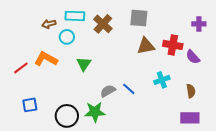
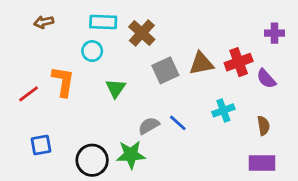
gray square: (139, 18) -> (165, 70), moved, turned -30
brown arrow: (49, 24) -> (44, 22), moved
red cross: (173, 45) -> (239, 62), turned -30
orange L-shape: (46, 59) -> (63, 81), turned 70

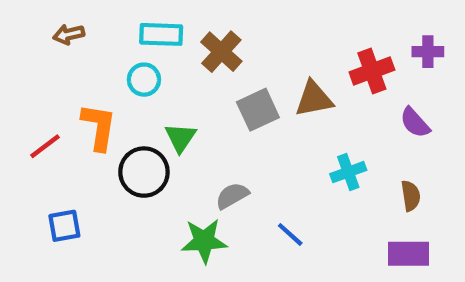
red cross: (239, 62) -> (372, 71), moved
blue line: (178, 123) -> (290, 234), moved
black circle: (92, 160) -> (144, 172), moved

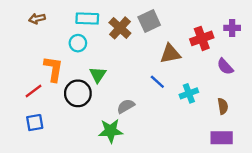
gray square: (258, 110) -> (149, 21), moved
red line: (45, 146) -> (33, 91), moved
blue line: (290, 234) -> (157, 82), moved

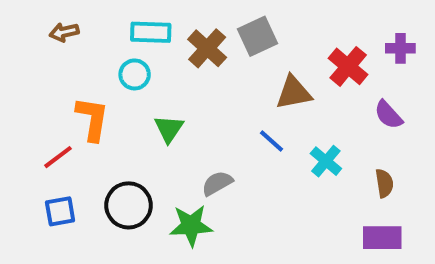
red cross: (202, 38) -> (348, 66), turned -30
black circle: (78, 93) -> (129, 205), moved
cyan cross: (189, 93) -> (326, 161), turned -30

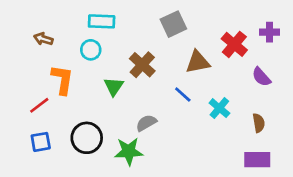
brown arrow: (64, 32) -> (43, 39), moved, turned 30
brown cross: (207, 48) -> (142, 65), moved

